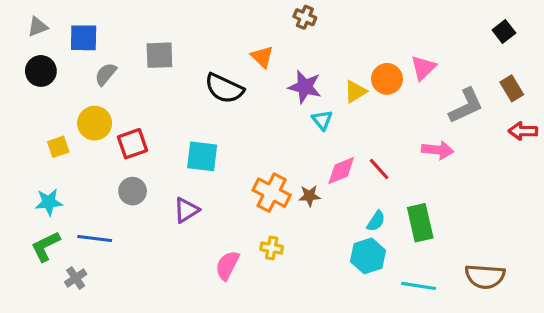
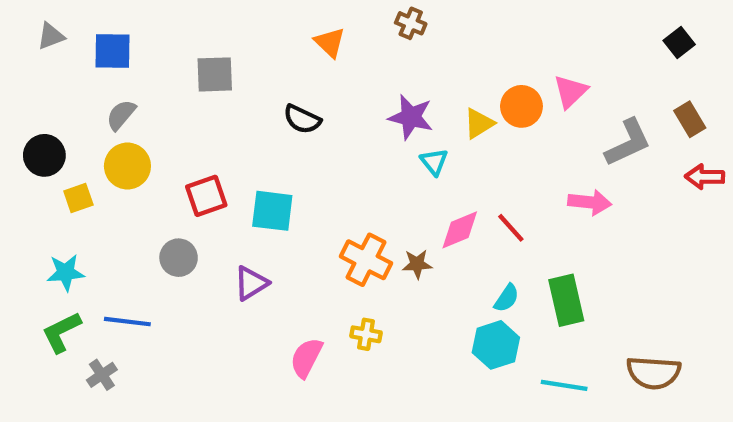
orange triangle: (262, 57) -> (330, 42), moved
black circle: (41, 71) -> (44, 155), moved
gray semicircle: (106, 74) -> (121, 115), moved
black semicircle: (224, 88) -> (302, 119), size x0.7
red square: (133, 144) -> (206, 196), moved

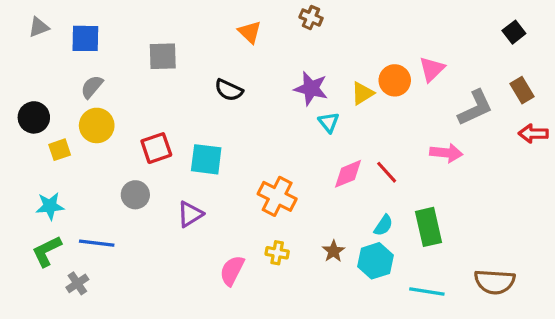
brown star: (417, 264) -> (334, 251), moved, turned -30

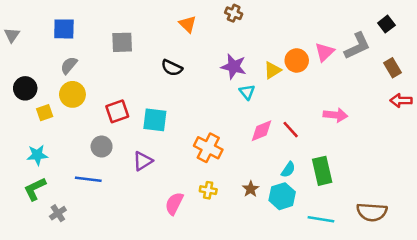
gray triangle: (39, 27) -> (12, 35), moved, turned -35
gray L-shape: (475, 108) -> (357, 46), moved
blue line: (97, 243) -> (88, 179), moved

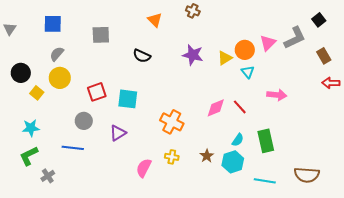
cyan triangle: (247, 92) -> (248, 72), moved
yellow square: (45, 113) -> (37, 93), turned -32

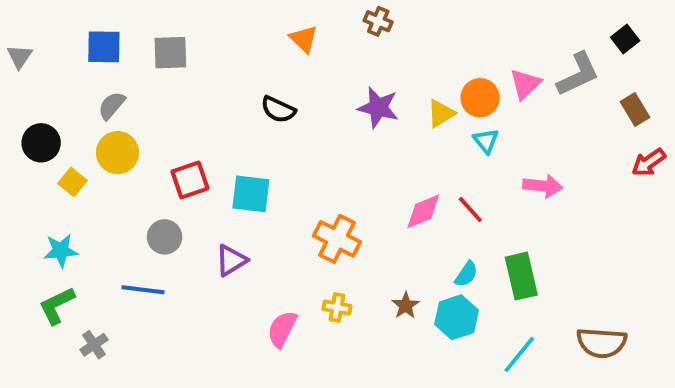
gray square: (101, 35) -> (170, 53), moved
red arrow: (331, 83) -> (649, 162), turned -36
cyan line: (265, 181) -> (519, 354), turned -60

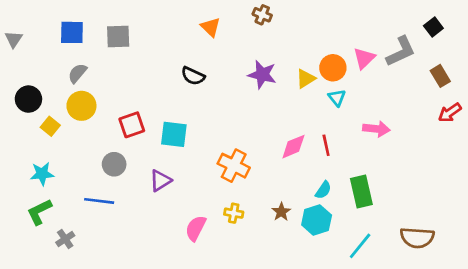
red line: (470, 209) -> (326, 145), turned 30

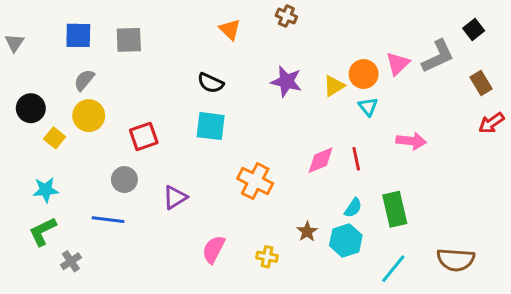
cyan square: (174, 134) -> (211, 126), moved
yellow cross: (234, 213) -> (267, 257), moved

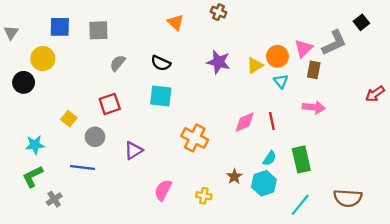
gray semicircle: (84, 80) -> (118, 63), moved
brown rectangle: (481, 83) -> (314, 70), moved, turned 42
yellow circle: (89, 116) -> (43, 59), moved
yellow square: (55, 138) -> (69, 119), moved

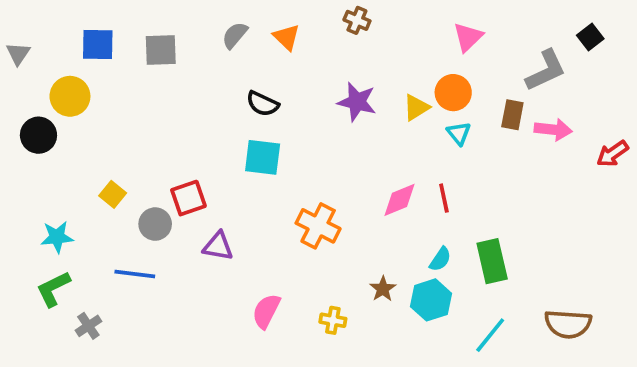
pink triangle: (304, 48) -> (468, 37), moved
gray semicircle: (118, 63) -> (235, 35), moved
red square: (110, 104) -> (188, 198), moved
pink arrow: (314, 107) -> (553, 130), moved
purple triangle: (134, 150) -> (218, 246), turned 42

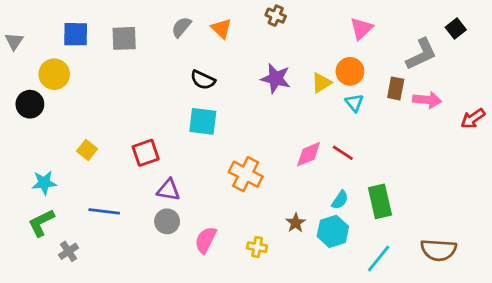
red line: (444, 198) -> (343, 153), turned -45
gray circle: (155, 224) -> (167, 221), moved

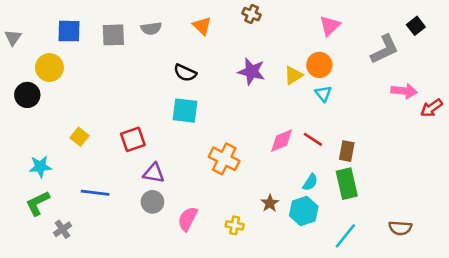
gray semicircle: (181, 27) -> (151, 28), moved, turned -138
brown rectangle: (396, 88) -> (347, 151), moved
pink arrow: (427, 100) -> (404, 91), moved
brown semicircle: (439, 250) -> (400, 228), size x0.7

